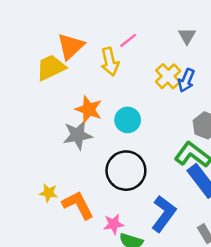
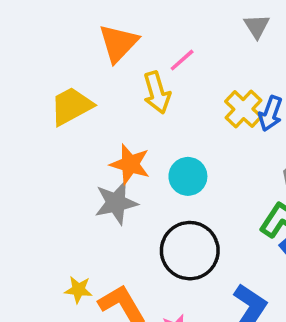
gray triangle: (187, 36) -> (257, 26), moved
orange triangle: (71, 46) -> (118, 43), moved

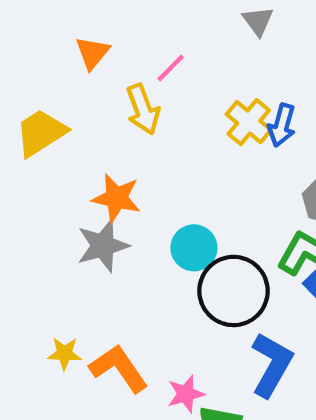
orange triangle: (118, 43) -> (92, 53), size x0.7
cyan circle: (188, 176) -> (194, 248), moved
black circle: (190, 251) -> (233, 291), moved

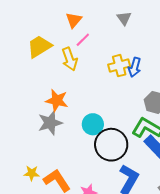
orange triangle: (92, 53) -> (74, 20), moved
yellow cross: (249, 122) -> (119, 66), turned 35
yellow trapezoid: (41, 133) -> (39, 47), moved

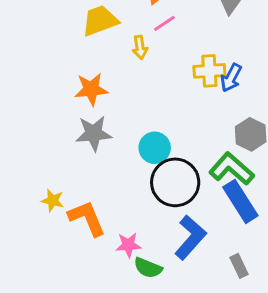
yellow arrow: (70, 59) -> (140, 47), size x0.7
orange star: (57, 100) -> (91, 89), moved, turned -30

